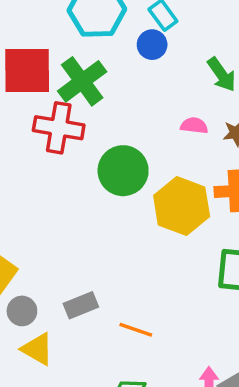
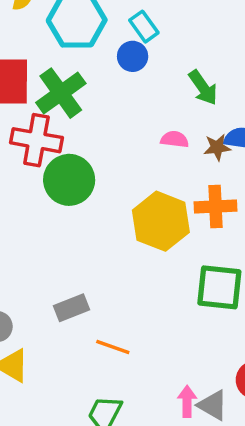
green circle: (123, 171) -> (69, 180), moved
gray rectangle: (81, 305) -> (71, 308), moved

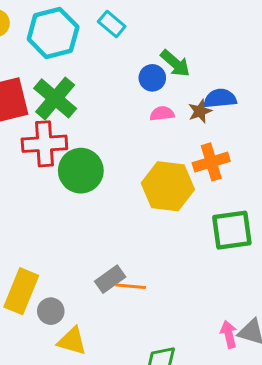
blue circle: (133, 56) -> (152, 78), moved
orange line: (113, 347) -> (131, 286), moved

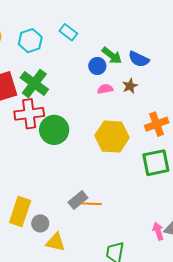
cyan hexagon: (53, 33) -> (30, 41), size x0.7
blue semicircle: (220, 98) -> (139, 59), moved, turned -145
orange cross: (211, 162) -> (157, 124), moved

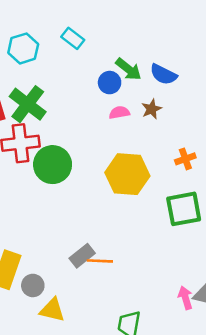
orange cross: (157, 124) -> (185, 159), size x0.7

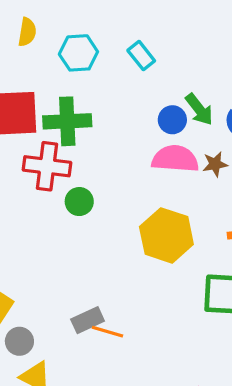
green cross: (28, 104) -> (67, 121), turned 36
pink semicircle: (119, 113) -> (175, 159), size x1.8
green circle: (53, 165) -> (79, 202), size x0.6

